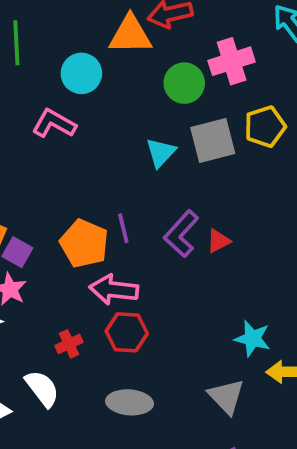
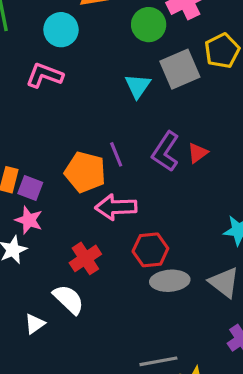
red hexagon: (127, 332) -> (150, 250), moved
red cross: (69, 344) -> (85, 258), size x1.4
gray ellipse: (130, 402) -> (170, 281), moved

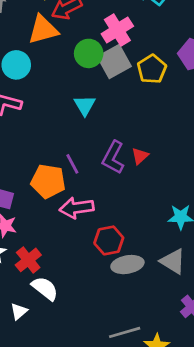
gray square: (180, 69) -> (114, 62), moved
red cross: (85, 258) -> (28, 260), moved

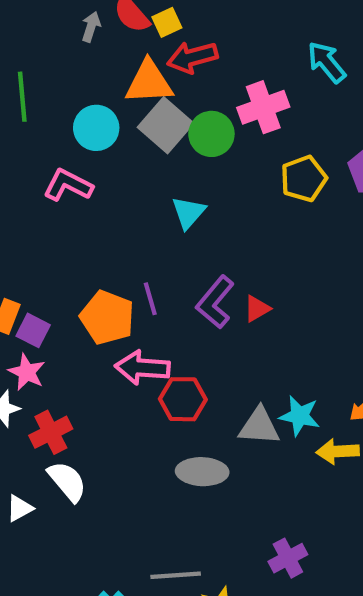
gray square: (114, 62) -> (166, 125), moved, turned -32
red hexagon: (109, 240) -> (183, 399), moved
gray triangle: (173, 261) -> (259, 426), moved, turned -40

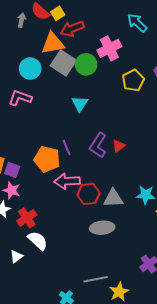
gray triangle: (259, 426) -> (113, 198), moved

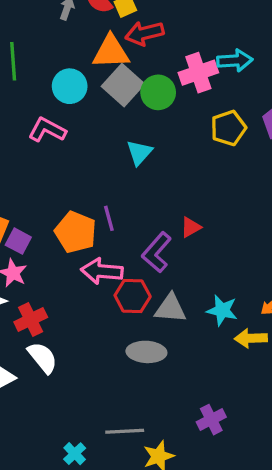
cyan arrow: (137, 23) -> (235, 61), moved, turned 125
purple L-shape: (98, 145) -> (157, 252), moved

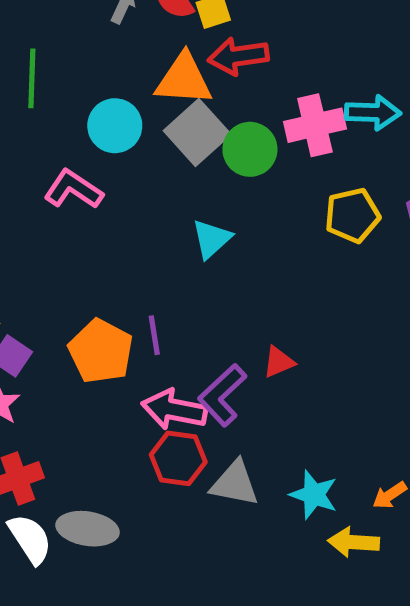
pink arrow: (102, 271) -> (174, 410), moved
gray ellipse: (146, 352) -> (88, 529), moved

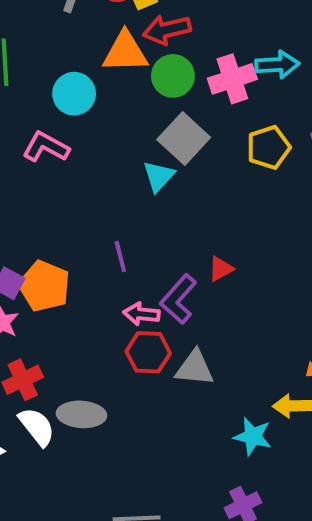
gray square: (197, 133) -> (184, 138), moved
green circle: (250, 149) -> (173, 76), moved
orange pentagon: (101, 351) -> (44, 286), moved
pink arrow: (174, 410) -> (141, 314), size x0.7
cyan star: (314, 495) -> (253, 436), moved

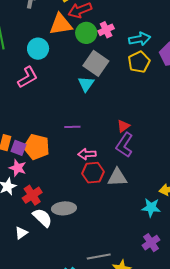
cyan arrow: (277, 65) -> (140, 39), moved
pink cross: (232, 79) -> (106, 30), moved, size x0.7
pink L-shape: (46, 147) -> (28, 77), turned 130
purple line: (120, 257) -> (72, 127), turned -70
purple L-shape: (178, 299) -> (125, 145), moved

